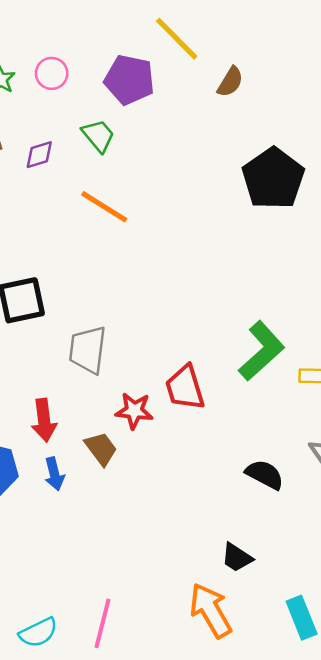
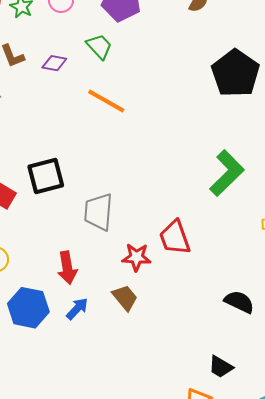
purple diamond: (39, 155) -> (54, 63), turned 30
green L-shape: (261, 351) -> (227, 173), moved
brown trapezoid: (101, 449) -> (125, 298), moved
blue arrow: (54, 474) -> (77, 309), turned -120

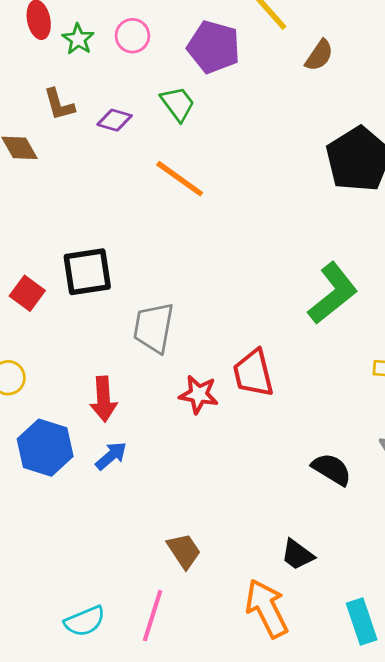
brown trapezoid: (125, 298) -> (184, 551), moved

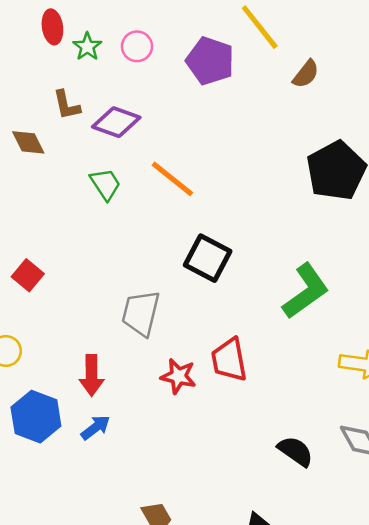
green trapezoid: (178, 104) -> (105, 184), moved
purple diamond: (115, 120) -> (116, 122), size x1.5
black square: (87, 272) -> (208, 258), moved, turned 33

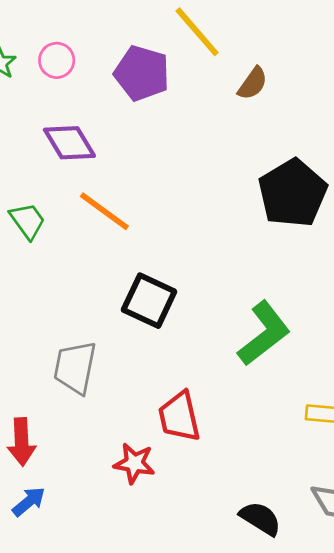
purple diamond: (116, 122) -> (69, 143), moved, turned 42
red star: (178, 376) -> (134, 463), moved

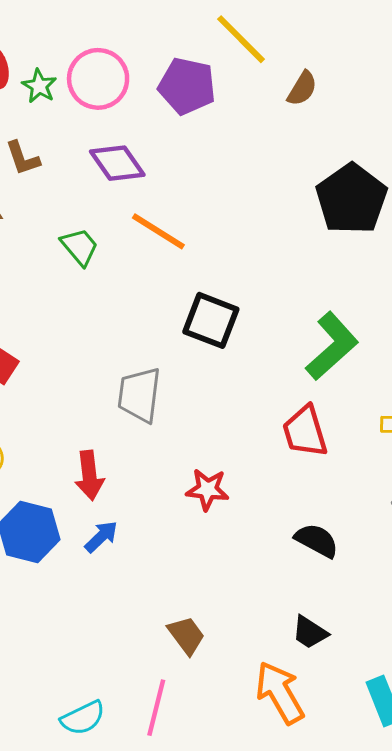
pink circle: (57, 60) -> (98, 79), size x1.6
red trapezoid: (179, 417) -> (305, 431), moved
black semicircle: (260, 519) -> (317, 540), moved

